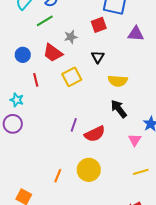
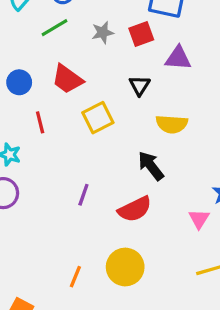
purple triangle: (136, 34) -> (178, 58), moved
gray star: (71, 37) -> (103, 32), moved
black arrow: (119, 109) -> (151, 166), moved
purple line: (74, 125) -> (83, 195), moved

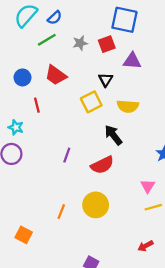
yellow square: (98, 118) -> (91, 102), moved
pink triangle: (199, 219) -> (148, 186), moved

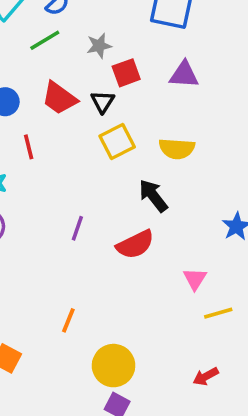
red square: (107, 44) -> (126, 73), moved
black triangle: (106, 80) -> (103, 102), moved
pink triangle: (148, 186) -> (195, 279), moved
yellow circle: (96, 205) -> (114, 366), moved

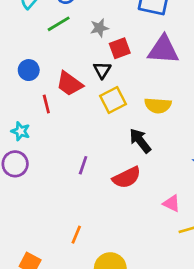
purple triangle: (184, 75) -> (163, 50), size x1.4
red trapezoid: (59, 98) -> (69, 84), moved
pink triangle: (195, 279) -> (171, 203), turned -36

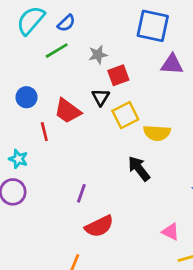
purple triangle: (163, 50) -> (172, 64), moved, size x0.7
yellow square: (113, 100) -> (125, 115), moved
red semicircle: (127, 177) -> (99, 226), moved

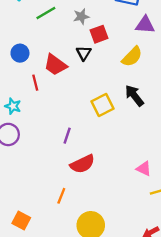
yellow square: (125, 115) -> (103, 105), moved
yellow semicircle: (157, 133) -> (132, 57), moved, turned -50
black arrow: (139, 169) -> (134, 96), moved

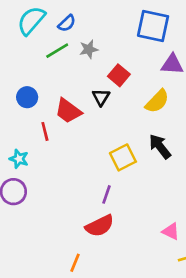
gray star: (81, 17) -> (89, 49), moved
red square: (99, 34) -> (119, 75), turned -30
purple line: (67, 136) -> (107, 194), moved

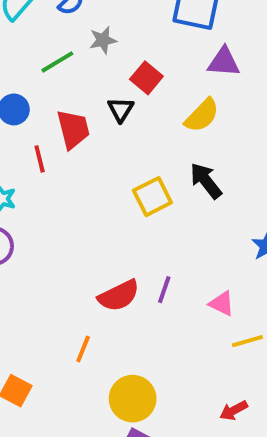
green line: (57, 51) -> (57, 62), moved
red trapezoid: (68, 111) -> (73, 129), turned -140
purple line: (107, 194) -> (164, 290), moved

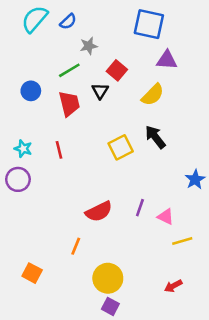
green line: (57, 62) -> (69, 70), moved
red line: (40, 159) -> (59, 150), moved
purple line: (164, 290) -> (140, 208), moved

